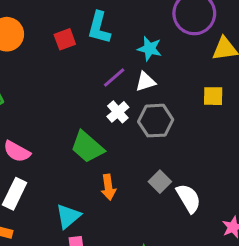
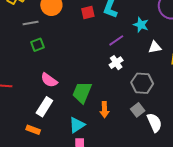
white triangle: (145, 82) -> (155, 47), moved
gray hexagon: (156, 121) -> (142, 83), moved
green trapezoid: (87, 147) -> (82, 92), moved, turned 65

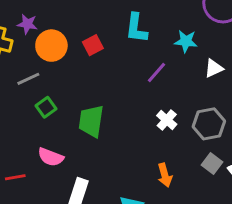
red square: (88, 13) -> (93, 45), moved
white cross: (116, 63) -> (167, 120), moved
pink semicircle: (49, 80) -> (51, 157), moved
green trapezoid: (82, 92) -> (91, 121), moved

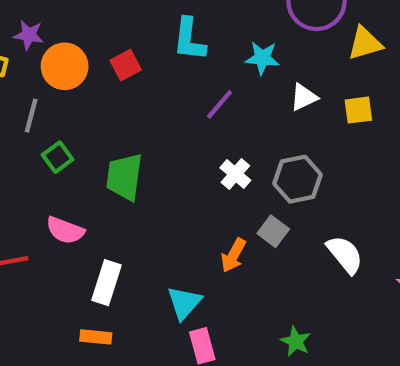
gray line: (28, 79) -> (31, 116), turned -50
gray square: (212, 163) -> (273, 231), moved
orange arrow: (165, 175) -> (233, 255), turned 45

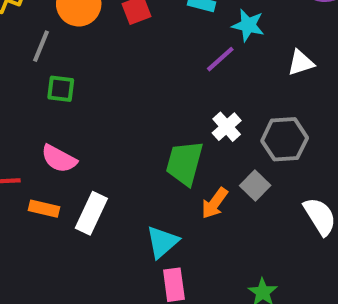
cyan star: (262, 58) -> (248, 25), moved
green square: (58, 157) -> (61, 89), turned 36
green trapezoid: (124, 177) -> (185, 163), moved
orange rectangle: (96, 337) -> (44, 209), moved

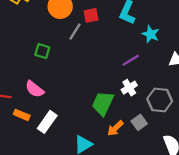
gray line: (41, 46) -> (75, 32), moved
purple line: (220, 59) -> (131, 60), moved

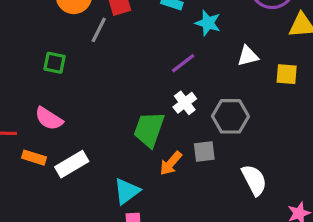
white rectangle: (47, 122) -> (72, 164), turned 30
gray square: (139, 122) -> (204, 152), turned 35

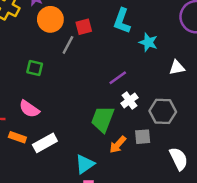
purple line: (183, 63) -> (118, 78), moved

